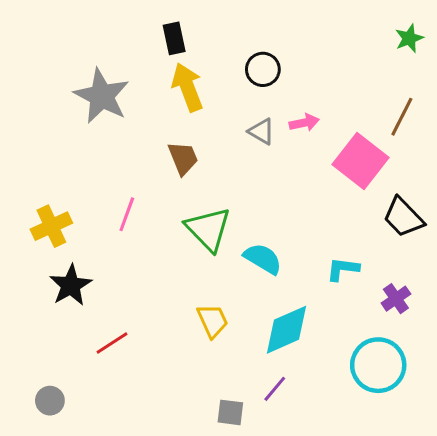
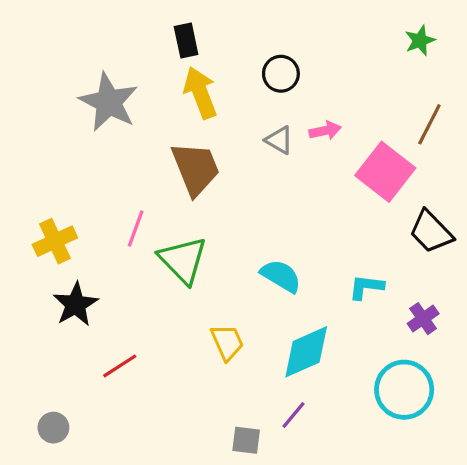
green star: (409, 38) -> (420, 41), moved
brown trapezoid: (183, 158) -> (196, 169), size x1.5
green triangle: (208, 229) -> (183, 260), moved

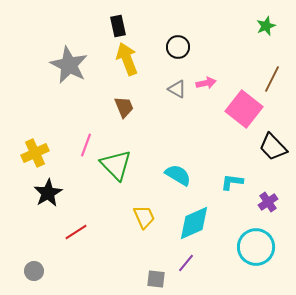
brown trapezoid: (196, 169) -> (124, 107), size x0.6

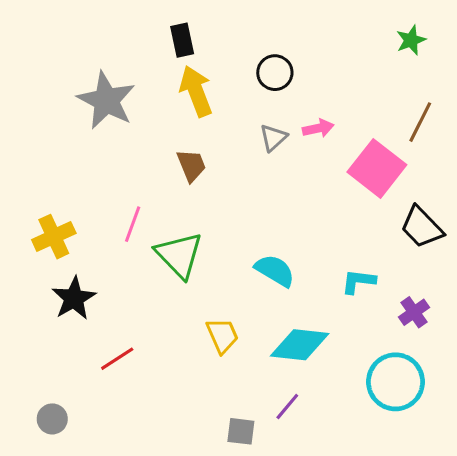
gray triangle: (177, 89) -> (273, 138), turned 48
cyan diamond: (194, 223) -> (300, 345), turned 30

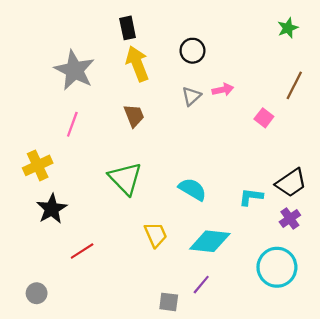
pink square: (377, 168) -> (264, 118), size x0.5
pink line: (133, 224) -> (72, 124), moved
black trapezoid: (422, 227) -> (291, 183), moved, turned -80

